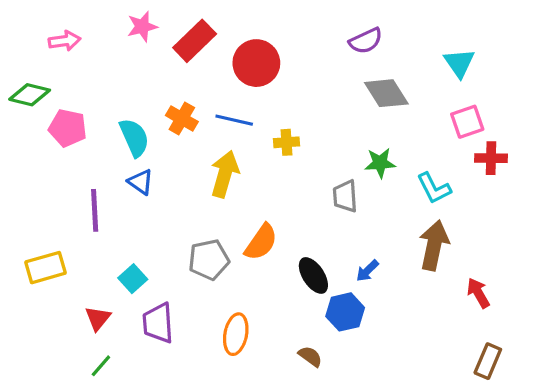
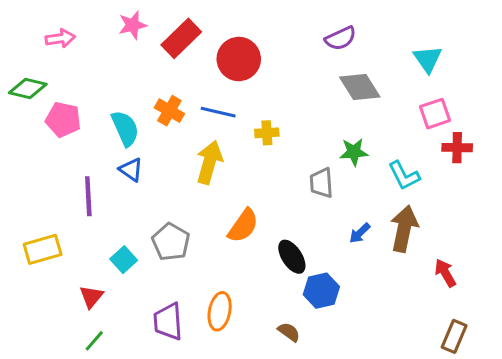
gray pentagon: (209, 260) -> (171, 242), moved, turned -30
blue arrow: (367, 271) -> (360, 233), moved
purple trapezoid: (158, 323) -> (168, 322), moved

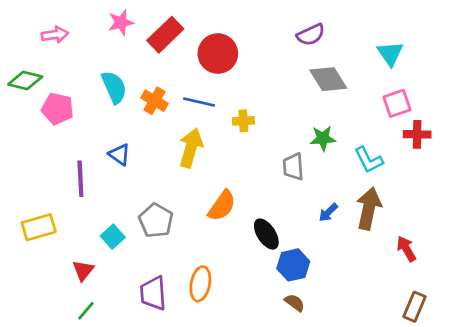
cyan semicircle: (125, 128) -> (114, 87), moved
brown semicircle: (289, 332) -> (295, 303), moved

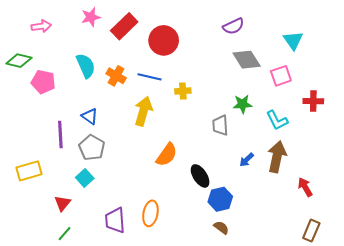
pink square: (397, 103) -> (281, 76), moved
gray pentagon: (156, 221) -> (92, 148), moved

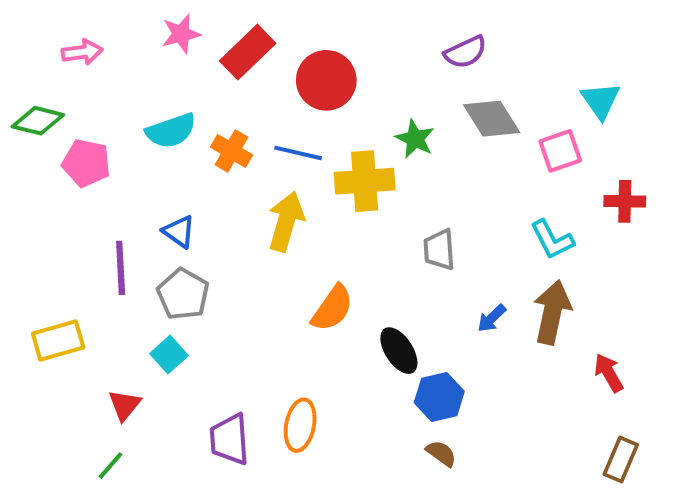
cyan triangle: (293, 40) -> (601, 100), moved
cyan semicircle: (86, 66) -> (171, 131), turned 95
yellow cross: (183, 91) -> (365, 181), size x1.8
green star: (243, 104) -> (415, 139), moved, turned 30
green line: (64, 234) -> (110, 466), moved

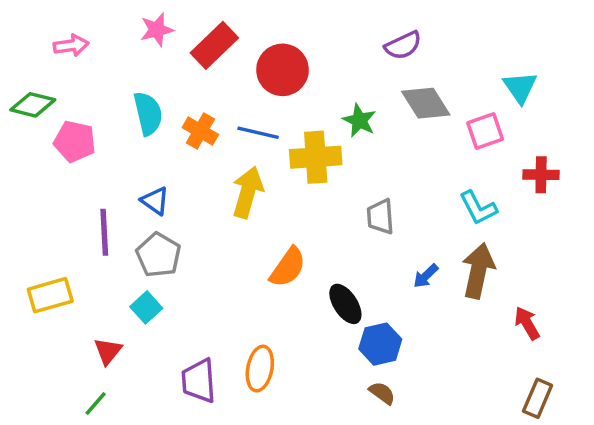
cyan semicircle: (171, 131) -> (148, 114), turned -84

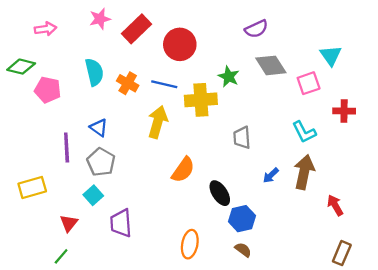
orange ellipse: (260, 369) -> (190, 244), moved
purple trapezoid: (199, 381) -> (121, 223), moved

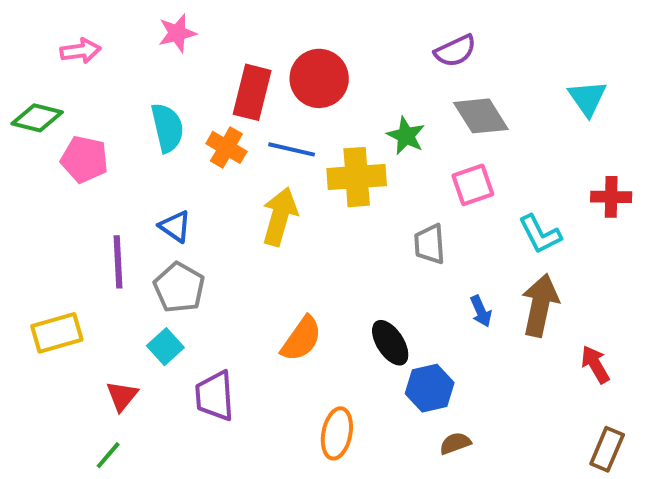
red rectangle: (137, 29) -> (252, 92), moved, turned -32
pink square: (309, 83) -> (473, 185), moved
orange semicircle: (183, 170) -> (301, 339), moved
blue arrow: (271, 175) -> (481, 311), turned -70
brown semicircle: (243, 250) -> (455, 443), moved, turned -56

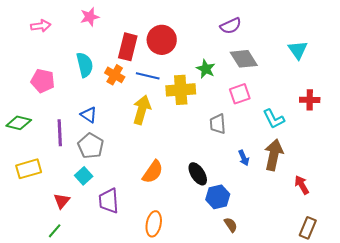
green diamond: (37, 118) -> (19, 123), moved
orange ellipse: (337, 433) -> (154, 224), moved
brown semicircle: (455, 443) -> (231, 225), turned 77

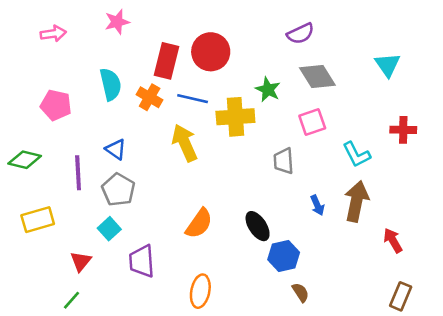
yellow arrow: (142, 110) -> (185, 143), turned -40

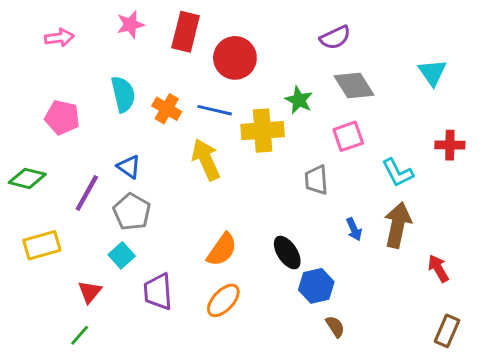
red rectangle: (166, 61) -> (186, 32), moved
purple line: (78, 173) -> (87, 193), turned 32
orange ellipse: (200, 291) -> (223, 300), moved, turned 32

